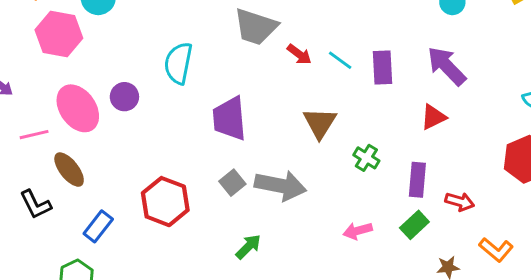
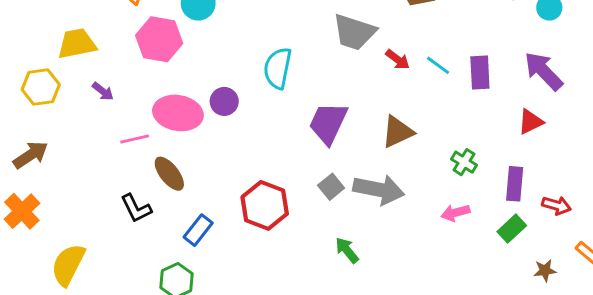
pink ellipse: (78, 108) -> (178, 113), turned -45
purple trapezoid: (229, 119) -> (328, 123), turned 30
brown triangle: (320, 123) -> (398, 132), moved, turned 33
pink arrow: (358, 231) -> (455, 213), moved
green arrow: (248, 247) -> (347, 250), turned -84

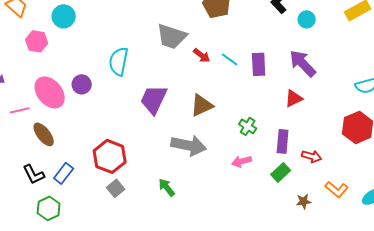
pink hexagon: (159, 39) -> (37, 41), size x0.7
pink ellipse: (178, 113) -> (50, 92), turned 40
gray square: (331, 187) -> (116, 188), moved
black L-shape: (136, 208) -> (34, 174), moved

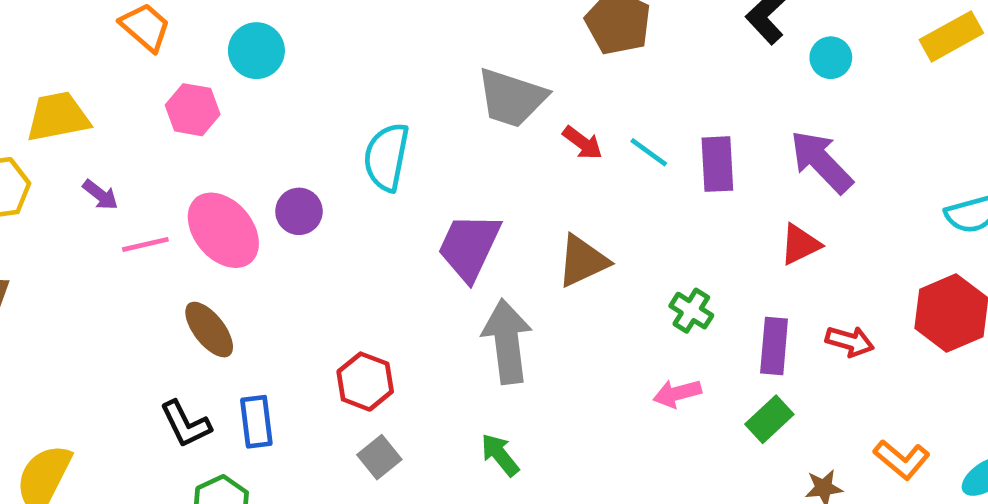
pink line: (20, 110) -> (145, 244), moved
gray arrow: (189, 145) -> (507, 341), moved, turned -108
red hexagon: (110, 156) -> (365, 382), size x0.7
red arrow: (312, 156) -> (850, 341), moved
blue rectangle: (64, 173) -> (256, 422), turned -45

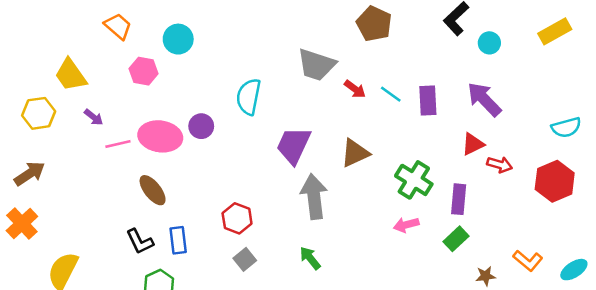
yellow trapezoid: (58, 117) -> (71, 75), turned -114
pink ellipse: (223, 230) -> (160, 136), turned -42
green cross: (691, 311) -> (414, 180), size x1.6
red arrow: (850, 341) -> (500, 165), moved

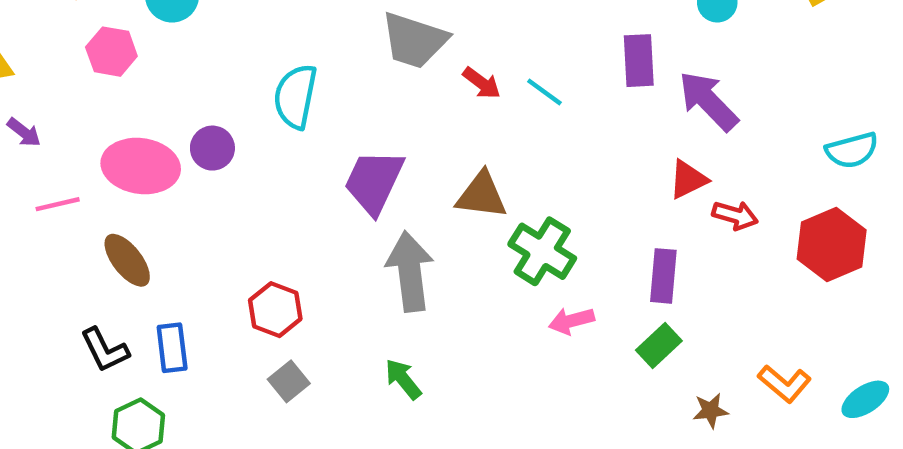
purple rectangle: (428, 101) -> (639, 61), moved
pink line: (118, 144) -> (58, 204), moved
brown triangle: (355, 153) -> (482, 195), turned 32
green cross: (414, 180) -> (542, 251), moved

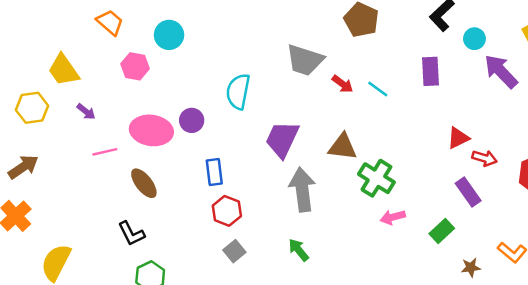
purple arrow: (708, 101) -> (501, 71), moved
purple rectangle: (663, 276) -> (468, 192), moved, turned -40
blue rectangle: (172, 348) -> (214, 172), moved

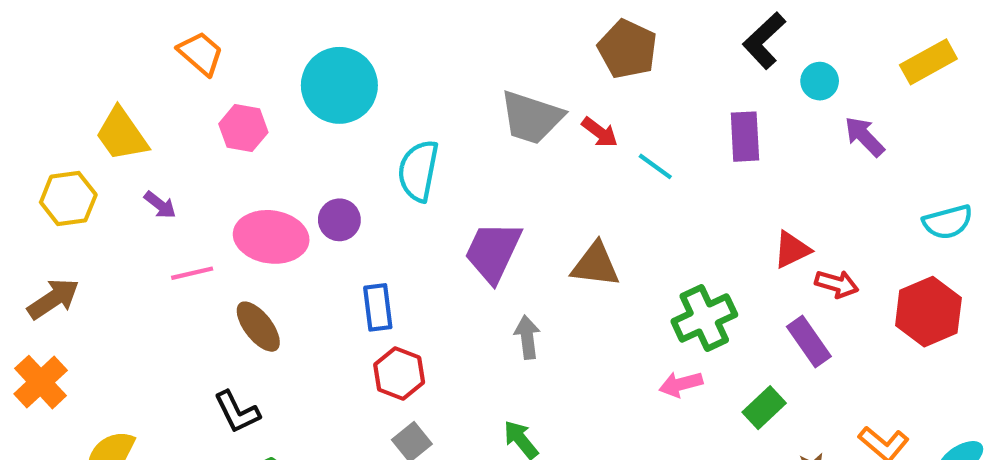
cyan circle: (169, 35) -> (339, 85), moved, size x1.5
purple arrow: (501, 71) -> (864, 137), size x0.7
red arrow: (342, 84) -> (600, 132), moved
green cross: (376, 178) -> (704, 318), moved, turned 33
gray arrow: (302, 190) -> (527, 337), size x0.6

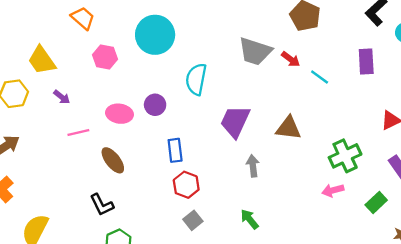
pink ellipse: (271, 237) -> (120, 114), size x0.7

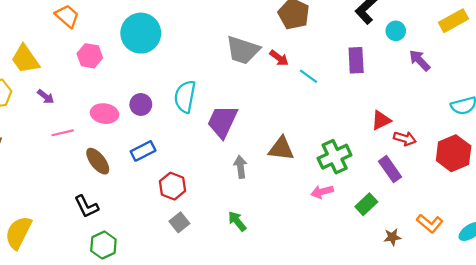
cyan semicircle: (196, 79) -> (185, 97), moved
brown triangle: (288, 128) -> (281, 149), moved
blue rectangle: (175, 150) -> (143, 151), moved, turned 70

